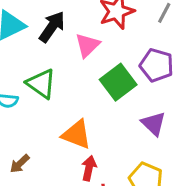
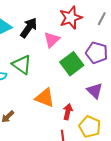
red arrow: (89, 168) -> (68, 112), moved

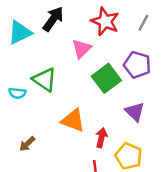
red star: (71, 18) -> (105, 21), turned -30
black arrow: (29, 28) -> (53, 19), moved

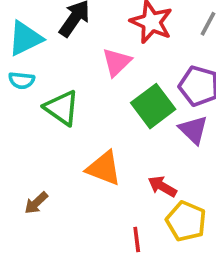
cyan semicircle: (17, 93) -> (22, 80), moved
purple triangle: (135, 112) -> (193, 130), moved
red arrow: (101, 138) -> (162, 186), moved, turned -72

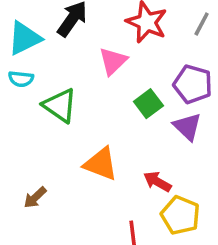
green square: (153, 106) -> (148, 104), size x0.7

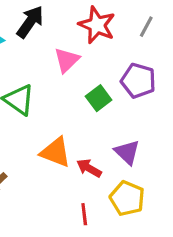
purple triangle: (187, 127) -> (127, 152), moved
red arrow: (157, 182) -> (89, 168), moved

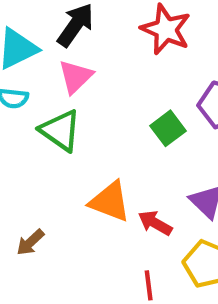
pink triangle: (67, 60) -> (75, 77), moved

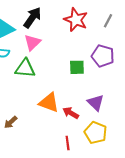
green square: (168, 128) -> (77, 67), turned 35
green triangle: (60, 130) -> (25, 68), turned -30

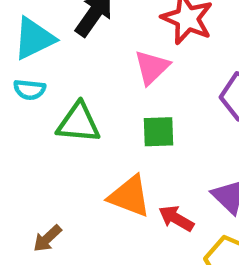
pink triangle: (32, 42) -> (152, 67), moved
green square: (77, 67) -> (158, 132), moved

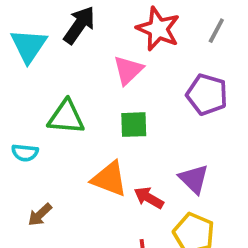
cyan triangle: (34, 38) -> (29, 46), turned -30
cyan semicircle: (30, 90) -> (25, 153), moved

